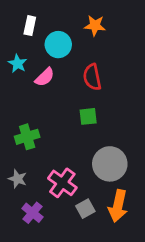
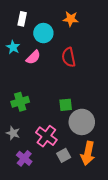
green square: (88, 116) -> (66, 105), moved

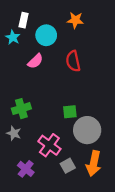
cyan star: (13, 47) -> (13, 37), moved
gray star: (13, 133) -> (14, 133), moved

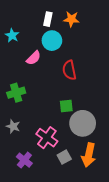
white rectangle: (24, 20) -> (48, 19), moved
cyan circle: (46, 35) -> (52, 41), moved
red semicircle: (73, 61) -> (69, 70), moved
green cross: (21, 109) -> (16, 93), moved

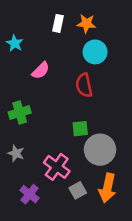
cyan circle: (52, 41) -> (95, 52), moved

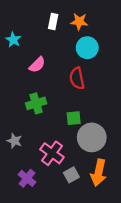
green cross: (20, 113) -> (36, 103), moved

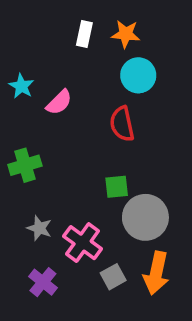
cyan star: (13, 40) -> (21, 86), moved
green cross: (36, 103) -> (25, 165), moved
gray star: (14, 141) -> (39, 228), moved

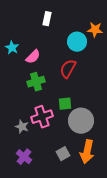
orange star: (126, 34) -> (95, 30), moved
red semicircle: (122, 124) -> (68, 69), turned 42
green cross: (25, 165) -> (36, 82), moved
pink cross: (83, 243) -> (42, 117), moved, turned 35

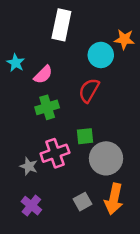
white rectangle: (47, 19) -> (61, 25), size x1.6

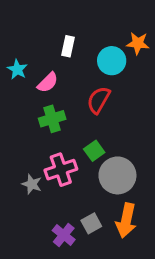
white rectangle: (61, 25) -> (68, 46), moved, size x0.6
green square: (85, 136) -> (94, 151), turned -30
purple cross: (31, 206) -> (64, 235), moved

